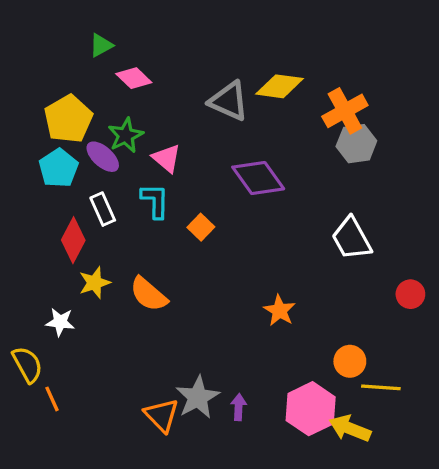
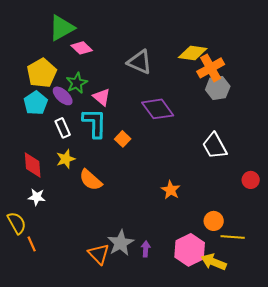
green triangle: (101, 45) -> (62, 28), size x1.8
yellow diamond: (279, 86) -> (193, 53), moved
cyan L-shape: (155, 201) -> (95, 123), size x1.4
red diamond: (73, 240) -> (33, 165), moved, turned -32
yellow star: (95, 283) -> (66, 159), moved

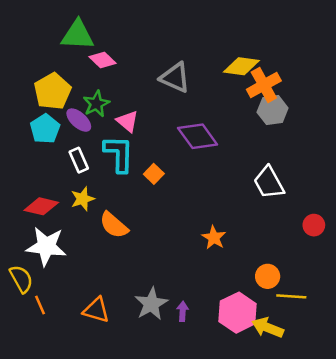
green triangle: (62, 28) -> (78, 35), turned 32
red diamond: (33, 165) -> (41, 206), turned -72
white star: (37, 197) -> (46, 246), size x1.8
orange triangle: (99, 254) -> (96, 310), moved, turned -30

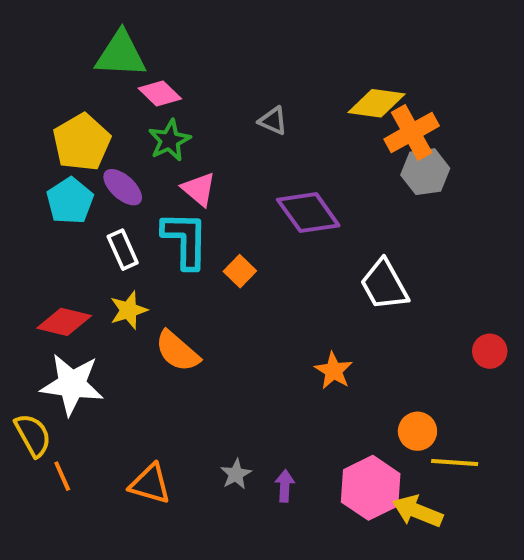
gray triangle: (175, 78) -> (273, 121), size x0.6
green star: (96, 104) -> (170, 140), moved
white trapezoid: (269, 183) -> (384, 285), moved
gray star: (151, 304) -> (236, 474), size x0.6

